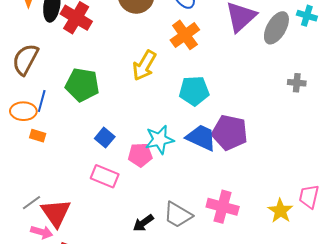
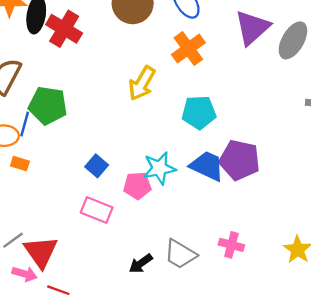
green pentagon: (82, 85) -> (48, 105), moved
pink cross: (223, 207) -> (231, 245), size x0.7

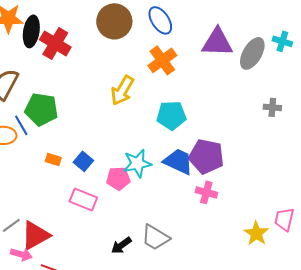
purple triangle: (252, 28) -> (217, 42), turned 44
blue line: (25, 124) -> (21, 125), turned -45
orange rectangle: (20, 164) -> (53, 159), moved
pink cross: (231, 245) -> (206, 192), moved
red triangle: (41, 252) -> (35, 235), turned 36

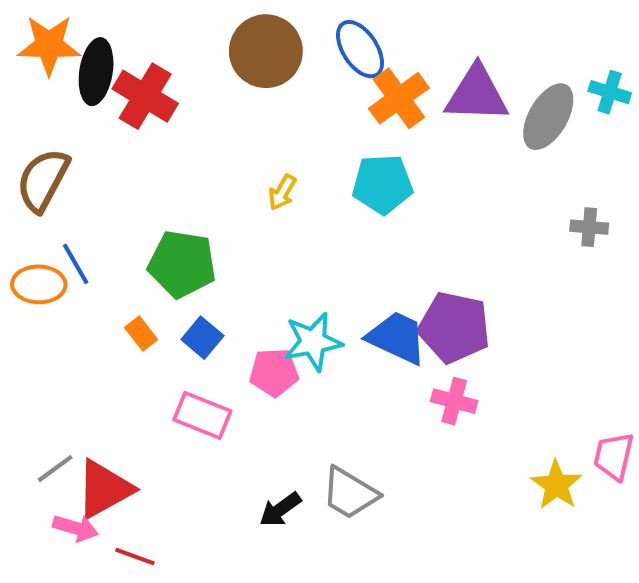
orange cross: (162, 60) -> (399, 98), moved
yellow arrow: (122, 90) -> (282, 192), size x0.6
green pentagon: (41, 109) -> (182, 264), moved
cyan pentagon: (171, 115) -> (383, 184), moved
orange rectangle: (53, 159) -> (141, 334), turned 35

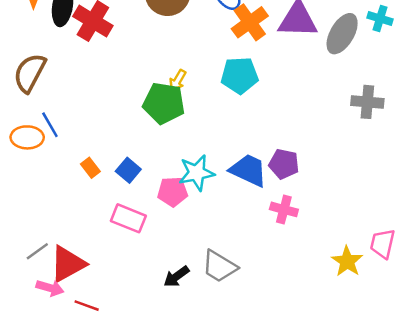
gray cross: (589, 227) -> (367, 102), size x1.4
green pentagon: (182, 264) -> (164, 103), moved
purple pentagon: (454, 327) -> (284, 164), size x0.7

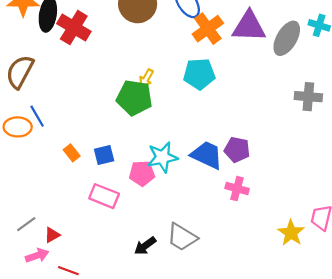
blue square: (128, 170) -> (104, 155), turned 36
red triangle: (68, 264) -> (52, 235), size x0.5
pink arrow: (50, 288) -> (37, 256), turned -35

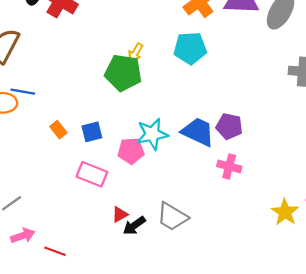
blue line: (37, 116) -> (23, 92), turned -50
red triangle: (52, 235) -> (120, 214), moved

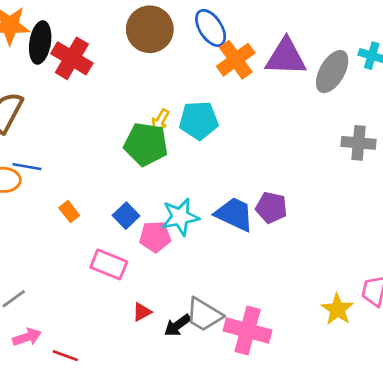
cyan pentagon: (190, 48) -> (199, 120), moved
blue square: (92, 132) -> (126, 216), moved, turned -30
pink cross: (229, 166) -> (248, 330), moved, size x1.6
black arrow: (134, 226) -> (178, 325), moved

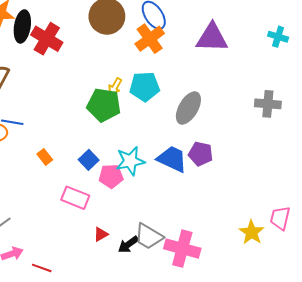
orange cross: (236, 60) -> (150, 39), moved
gray ellipse: (332, 72) -> (188, 108), moved

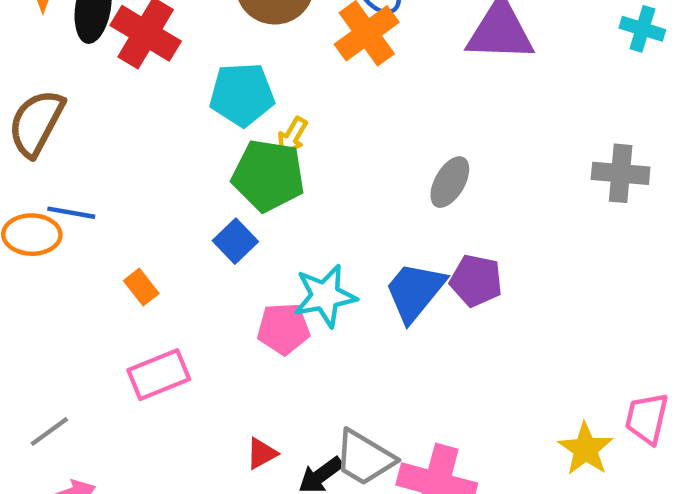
cyan pentagon: (145, 87) -> (242, 95), moved
gray ellipse: (188, 108) -> (450, 182), size x0.7
blue trapezoid: (172, 159) -> (415, 291), turned -76
blue square: (89, 160) -> (235, 241), moved
pink rectangle: (75, 198) -> (159, 375), moved, turned -44

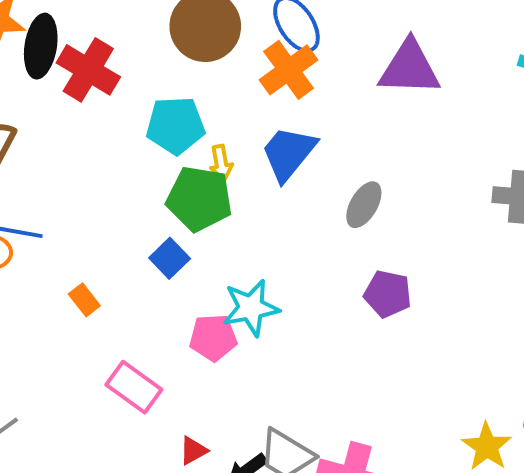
yellow arrow: (292, 136) -> (221, 163), turned -40
blue trapezoid: (415, 291) -> (289, 153), moved
pink rectangle: (159, 375) -> (134, 387), moved, turned 58

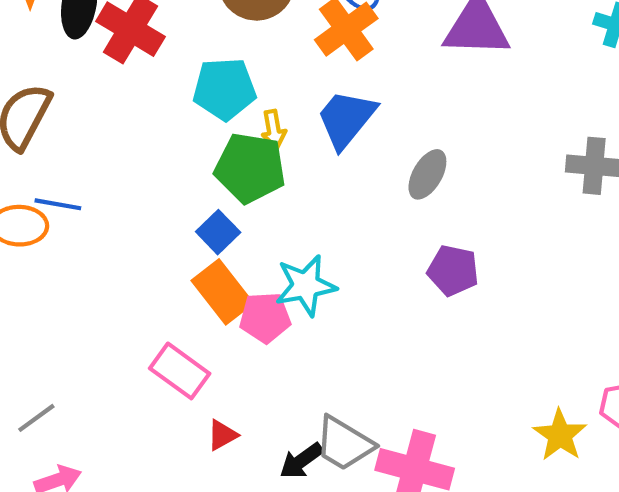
orange rectangle: (84, 300) -> (222, 292), moved, size x1.8
red triangle: (193, 451) -> (222, 435), moved

